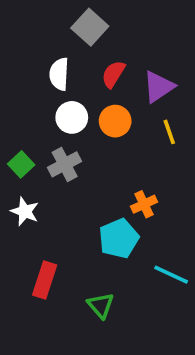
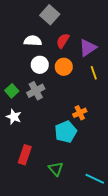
white semicircle: (59, 74) -> (33, 41), turned 90
cyan line: (171, 275) -> (95, 179), moved

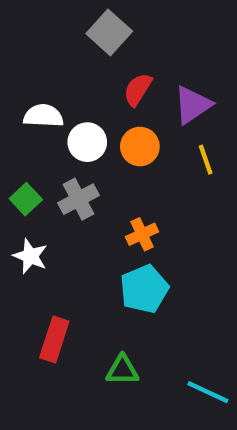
white semicircle: (33, 41) -> (43, 116), moved
orange cross: (80, 113) -> (142, 234), moved
green triangle: (56, 169) -> (122, 370), turned -49

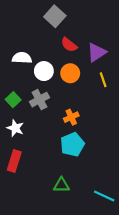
red semicircle: (138, 89) -> (69, 45), turned -84
red rectangle: (54, 339) -> (14, 161), moved

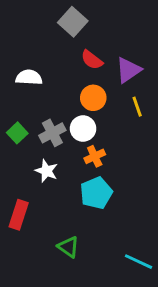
white circle: (44, 71) -> (83, 129), moved
white star: (15, 128) -> (46, 171), moved
green triangle: (61, 185) -> (68, 247), moved, turned 35

